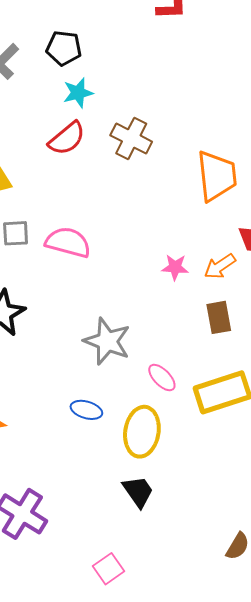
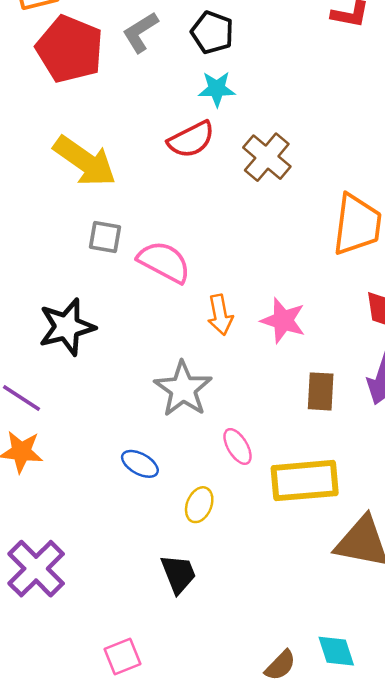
orange arrow: (220, 266) -> (220, 315), moved, turned -80
pink star: (175, 267) -> (283, 320), size x1.4
yellow ellipse: (142, 432) -> (199, 505), size x0.6

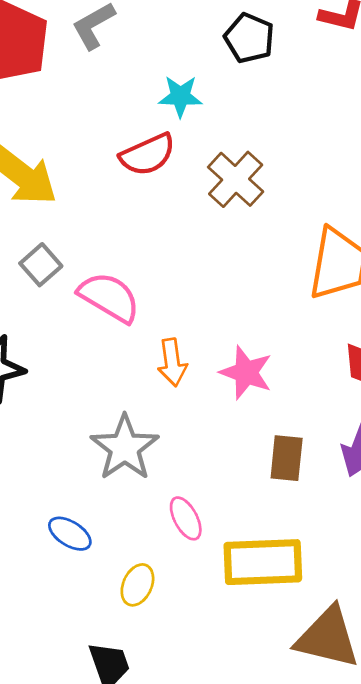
black pentagon: (212, 32) -> (249, 38), moved
gray square: (105, 237) -> (41, 265), turned 36

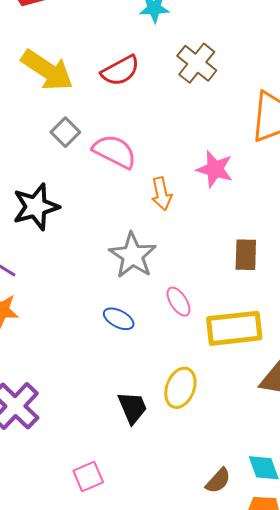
red semicircle: (148, 155) -> (120, 71), moved
pink star: (246, 373) -> (215, 169), moved
blue ellipse: (70, 534) -> (119, 319), moved
yellow ellipse: (137, 585) -> (180, 388), moved, size x1.4

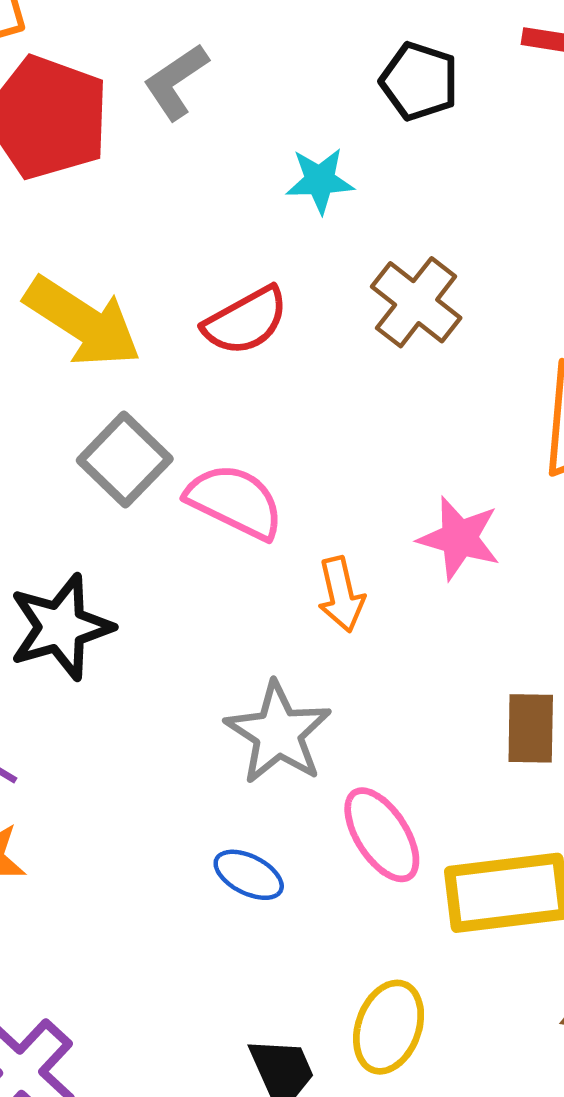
gray square: (65, 132) -> (125, 460), size x1.4
pink ellipse: (178, 302) -> (382, 835), size x1.4

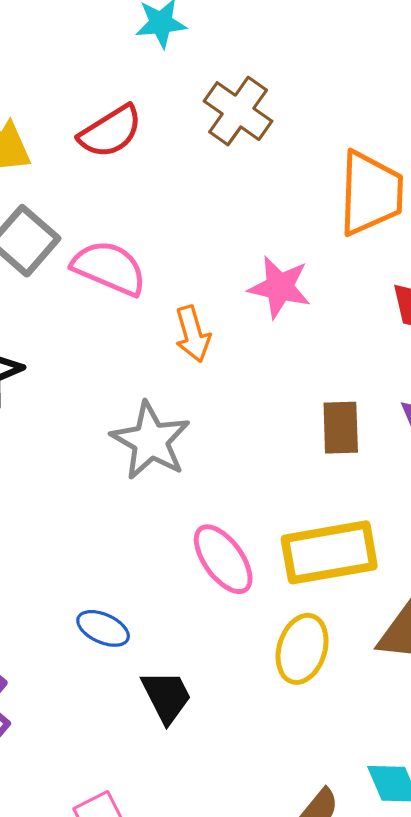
pink ellipse: (382, 835) -> (223, 559), moved
blue ellipse: (249, 875) -> (103, 628), moved
yellow ellipse: (389, 1027) -> (302, 649), moved

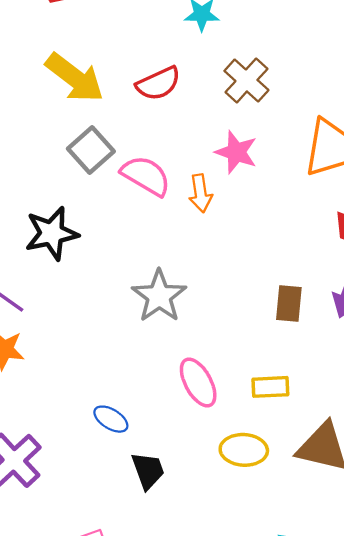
pink star: (280, 287) -> (236, 152), moved
orange arrow: (193, 334) -> (201, 193), moved
yellow rectangle: (329, 552) -> (270, 387), size x0.6
yellow ellipse: (302, 649) -> (244, 450), turned 69

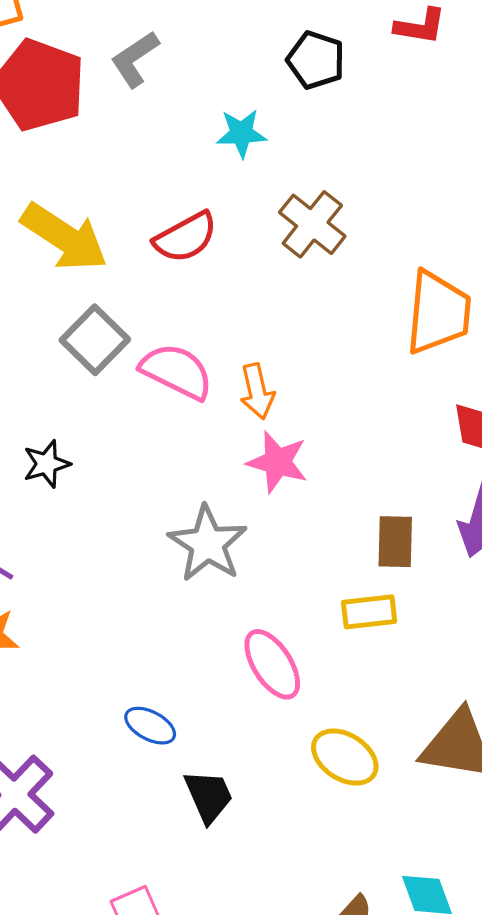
pink star: (236, 152) -> (277, 462), moved
black star: (52, 233) -> (47, 464), size x0.6
yellow rectangle: (270, 387) -> (369, 612), moved
yellow ellipse: (244, 450) -> (345, 757), turned 33

